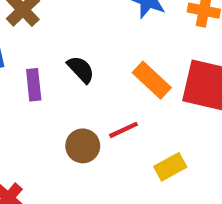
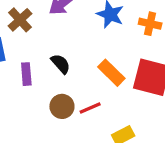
brown circle: (83, 146) -> (62, 106), moved

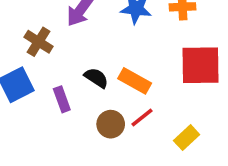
orange rectangle: (111, 73) -> (135, 81), moved

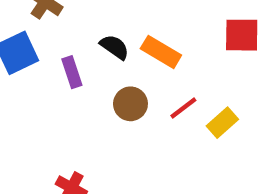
red square: (201, 65) -> (242, 35), size x0.7
red line: (142, 117) -> (183, 108), moved

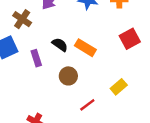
red square: (242, 35) -> (130, 39), turned -30
red line: (183, 108) -> (87, 105), moved

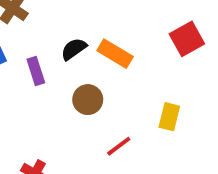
black semicircle: (60, 45) -> (74, 49), turned -70
yellow rectangle: (119, 87) -> (169, 117), turned -35

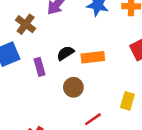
orange rectangle: (115, 54) -> (93, 57), turned -40

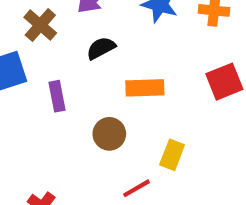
black semicircle: (65, 53) -> (101, 48), moved
yellow rectangle: (127, 101) -> (172, 155), moved

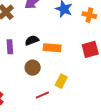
black semicircle: (101, 48) -> (32, 40), moved

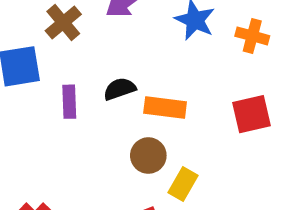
brown circle: (33, 68) -> (148, 156), moved

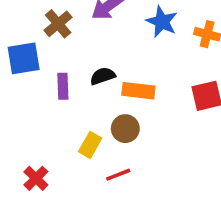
yellow rectangle: (183, 184) -> (90, 145), moved

